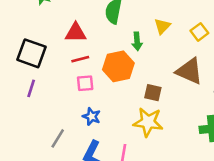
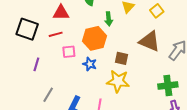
red line: (80, 59) -> (56, 34), moved
purple line: (31, 88) -> (36, 64), moved
blue star: (92, 116) -> (90, 64), moved

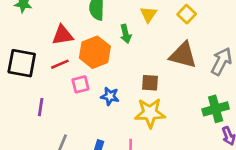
orange hexagon: (94, 38) -> (95, 52), moved

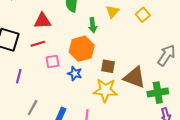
orange hexagon: (95, 52) -> (82, 49), moved
brown triangle: (183, 55) -> (135, 77), moved

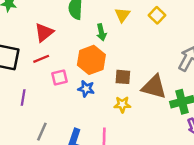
red triangle: (42, 21) -> (44, 33), turned -30
yellow star: (105, 90) -> (122, 104), size x0.6

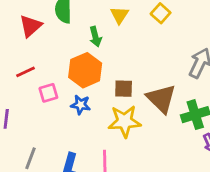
red triangle: (44, 33) -> (31, 26), moved
brown triangle: (154, 87) -> (161, 99), turned 32
yellow star: (122, 104) -> (125, 121), size x1.6

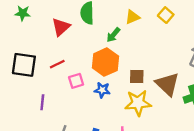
yellow triangle: (119, 15) -> (132, 17), turned 35
green arrow: (95, 37) -> (113, 35), turned 56

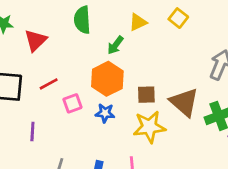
red triangle: (61, 27) -> (36, 40), moved

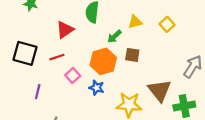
red triangle: (36, 40) -> (65, 30), moved
brown square: (146, 95) -> (132, 55), moved
pink square: (72, 103) -> (73, 75), turned -32

